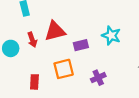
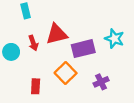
purple rectangle: (81, 45) -> (83, 49), size x1.5
orange square: (64, 69) -> (66, 73), turned -30

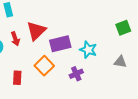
red triangle: (57, 34) -> (36, 31), turned -30
cyan star: (114, 39) -> (88, 50), moved

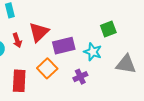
green square: (123, 28) -> (108, 29), moved
gray triangle: (120, 62) -> (126, 64), size x1.5
red rectangle: (17, 78) -> (19, 81), size x1.5

